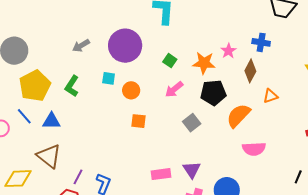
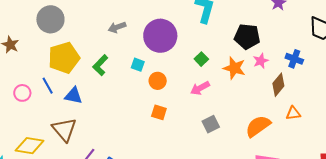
black pentagon: (213, 93) -> (247, 37), moved

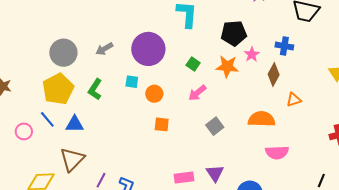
gray circle: (50, 19) -> (63, 53), moved
orange semicircle: (258, 126) -> (262, 119), turned 48
brown triangle: (64, 130) -> (72, 159), turned 36

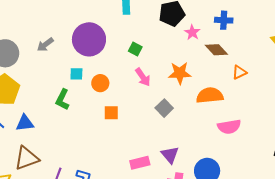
orange star: (227, 67) -> (180, 73), moved
brown diamond: (274, 75) -> (216, 50), turned -65
green L-shape: (95, 89) -> (62, 100), moved
pink arrow: (197, 93) -> (143, 77), turned -78
brown triangle: (72, 159) -> (27, 158), turned 32

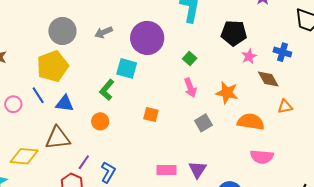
cyan square: (76, 74) -> (127, 68), size x1.5
orange circle: (100, 83) -> (100, 121), moved

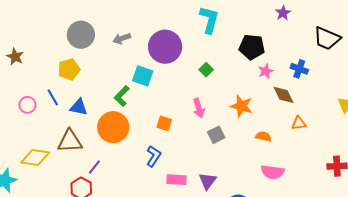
yellow pentagon: (53, 66) -> (69, 69), size x0.7
pink arrow: (190, 88) -> (199, 108), moved
orange circle: (100, 121) -> (113, 127), size x1.8
orange semicircle: (251, 122) -> (263, 136), size x0.6
blue L-shape: (108, 172) -> (154, 156), moved

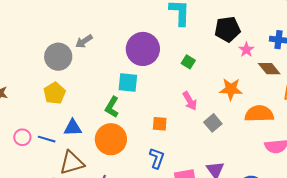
gray arrow: (122, 39) -> (84, 41), moved
blue line: (53, 97) -> (47, 139), moved, turned -30
orange semicircle: (263, 136) -> (259, 114), size x1.8

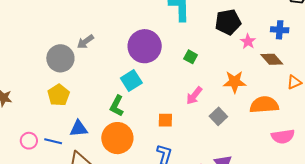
cyan square: (128, 82) -> (131, 80), turned -35
pink arrow: (190, 101) -> (194, 96), turned 72

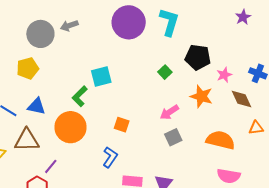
black pentagon: (228, 22) -> (198, 57), moved
purple circle: (145, 46) -> (129, 22), moved
orange star: (235, 82) -> (201, 96), moved
pink arrow: (194, 96) -> (169, 112), moved

